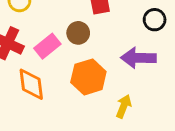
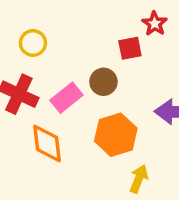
yellow arrow: (124, 106) -> (139, 179), moved

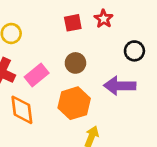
red square: (130, 48) -> (73, 23), moved
brown circle: (103, 82) -> (75, 63), moved

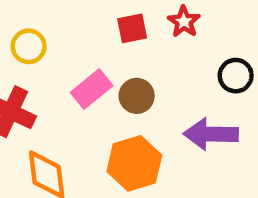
pink rectangle: (37, 75) -> (92, 89), moved

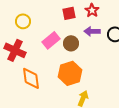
purple arrow: (211, 134) -> (92, 31), moved, size x0.7

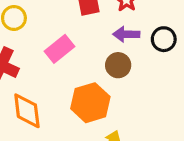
brown circle: (71, 43) -> (118, 65), moved

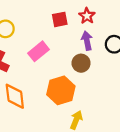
purple arrow: (126, 34) -> (87, 41), turned 78

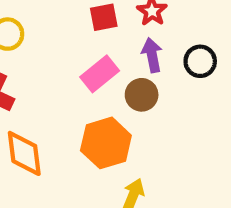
pink rectangle: (38, 51) -> (100, 74), moved

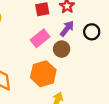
purple arrow: (152, 55) -> (67, 29), turned 49

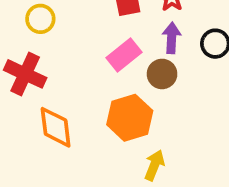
purple arrow: (67, 29) -> (172, 38), turned -35

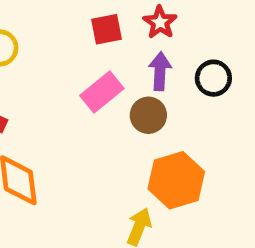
orange hexagon: (130, 118) -> (176, 180), moved

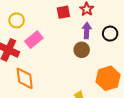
pink rectangle: (102, 92) -> (34, 40), moved
orange hexagon: (176, 180) -> (108, 78), moved

